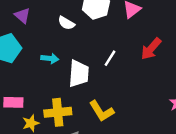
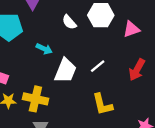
red arrow: (151, 49) -> (137, 70), turned -30
yellow L-shape: (101, 111) -> (102, 104), moved

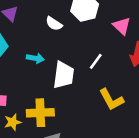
pink triangle: (131, 29) -> (122, 26), moved, turned -42

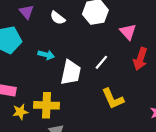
white semicircle: (54, 24) -> (58, 18), moved

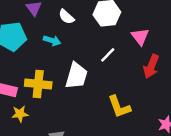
cyan arrow: (46, 55) -> (52, 41), moved
white line: (101, 62) -> (108, 55), moved
yellow cross: (46, 105) -> (38, 84), moved

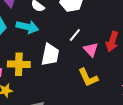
pink triangle: (140, 37) -> (91, 50), moved
cyan arrow: (52, 41) -> (27, 27), size x1.5

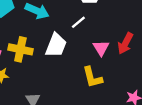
white line: (75, 35) -> (78, 22), moved

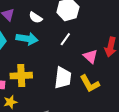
white trapezoid: (56, 45) -> (63, 78), moved

